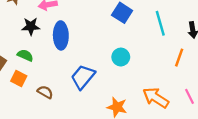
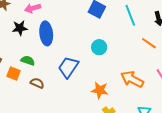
green semicircle: (25, 55) -> (28, 61), moved
orange line: (179, 58) -> (149, 43), turned -70

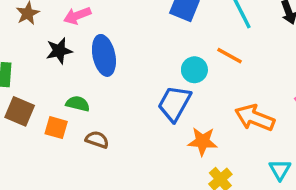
orange line: (149, 43) -> (229, 56), moved
blue trapezoid: (68, 67) -> (174, 103), moved

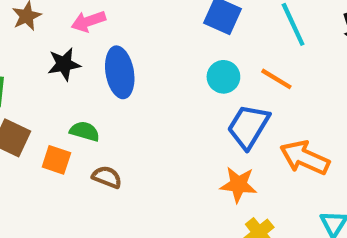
cyan circle: (194, 70) -> (223, 77), moved
blue trapezoid: (174, 103) -> (248, 127), moved

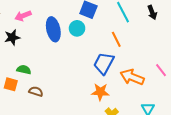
blue ellipse: (120, 72) -> (53, 29), moved
cyan circle: (223, 77) -> (77, 28), moved
orange line: (276, 79) -> (116, 39), turned 35

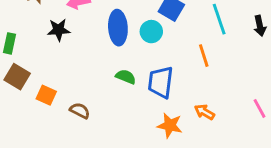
blue trapezoid: (104, 63) -> (161, 82), moved, turned -30
green semicircle: (24, 70) -> (126, 77), moved
orange arrow: (132, 77) -> (204, 112), moved, size x0.6

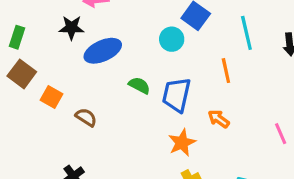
blue ellipse: (118, 28) -> (103, 51), moved, turned 64
orange arrow: (204, 112) -> (219, 119), moved
orange star: (170, 125) -> (182, 143), turned 30

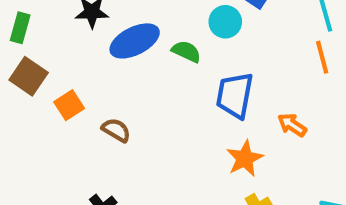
orange line: (226, 71) -> (322, 57), moved
green semicircle: (139, 85) -> (186, 51), moved
orange square: (51, 97) -> (69, 105), turned 30

